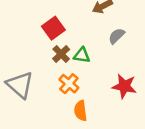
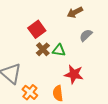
orange cross: (69, 84) -> (30, 92), moved
red star: (124, 86) -> (74, 74), moved

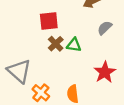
red square: (37, 29) -> (49, 21), turned 30
red star: (74, 74) -> (105, 72), moved, turned 30

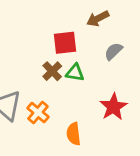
red square: (49, 21) -> (65, 43), moved
orange cross: (41, 93) -> (38, 113), moved

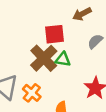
brown cross: (52, 71) -> (44, 58), size x1.6

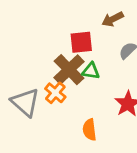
orange cross: (32, 93) -> (55, 93), moved

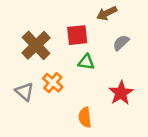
brown cross: (69, 70) -> (36, 45), moved
gray triangle: (25, 102) -> (24, 92), size x0.7

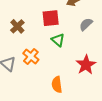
brown cross: (36, 45) -> (17, 26), size x0.6
green triangle: (86, 62) -> (58, 40), turned 32

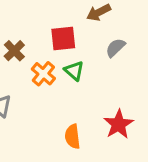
orange cross: (31, 57) -> (43, 74), moved
red star: (86, 65) -> (118, 124), moved

